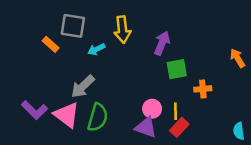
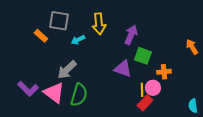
green square: (177, 69) -> (143, 56), turned 30
pink circle: (152, 109) -> (153, 88), moved
purple triangle: (146, 127) -> (123, 69), moved

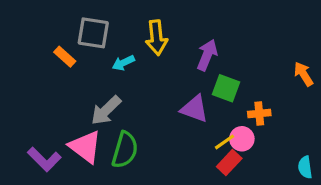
purple L-shape: (28, 89) -> (44, 159), moved
yellow line: (142, 90) -> (224, 142), turned 56

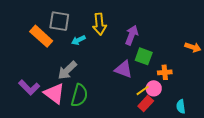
orange rectangle: (65, 57) -> (41, 36), size x1.6
orange arrow: (304, 74) -> (193, 47), turned 140
purple L-shape: (44, 159) -> (29, 87), moved
cyan semicircle: (305, 167) -> (181, 107), moved

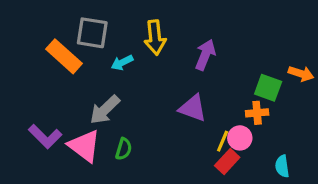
green square: (144, 56) -> (268, 88), moved
yellow line: (143, 90) -> (223, 141), turned -32
green semicircle: (79, 95) -> (124, 149), size x0.6

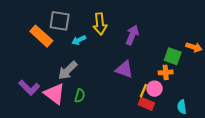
red rectangle: (227, 162) -> (146, 104), turned 70

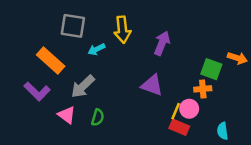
orange rectangle: (41, 36) -> (51, 60), moved
purple L-shape: (29, 88) -> (37, 91), moved
pink triangle: (54, 94) -> (67, 115), size x0.7

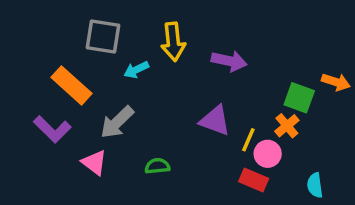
purple arrow: (162, 43) -> (229, 61), turned 80
orange cross: (203, 89) -> (287, 126), turned -35
yellow line: (176, 111) -> (248, 140), moved
green semicircle: (98, 117) -> (157, 166), moved, turned -112

